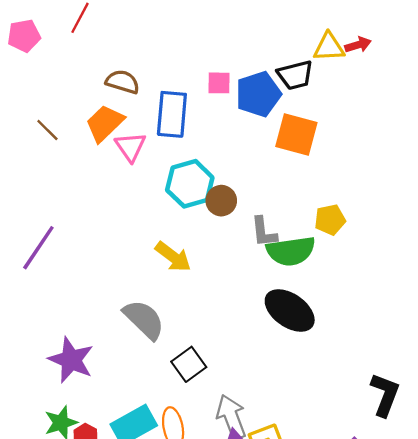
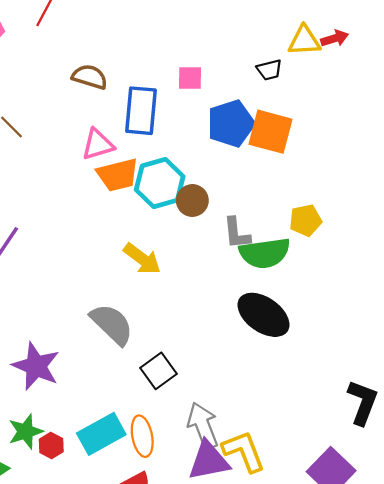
black trapezoid: (295, 75) -> (269, 70), size x0.7
blue pentagon: (258, 94) -> (231, 124), moved
orange trapezoid: (105, 123) -> (118, 175), moved, turned -150
pink triangle: (130, 147) -> (98, 145), turned 48

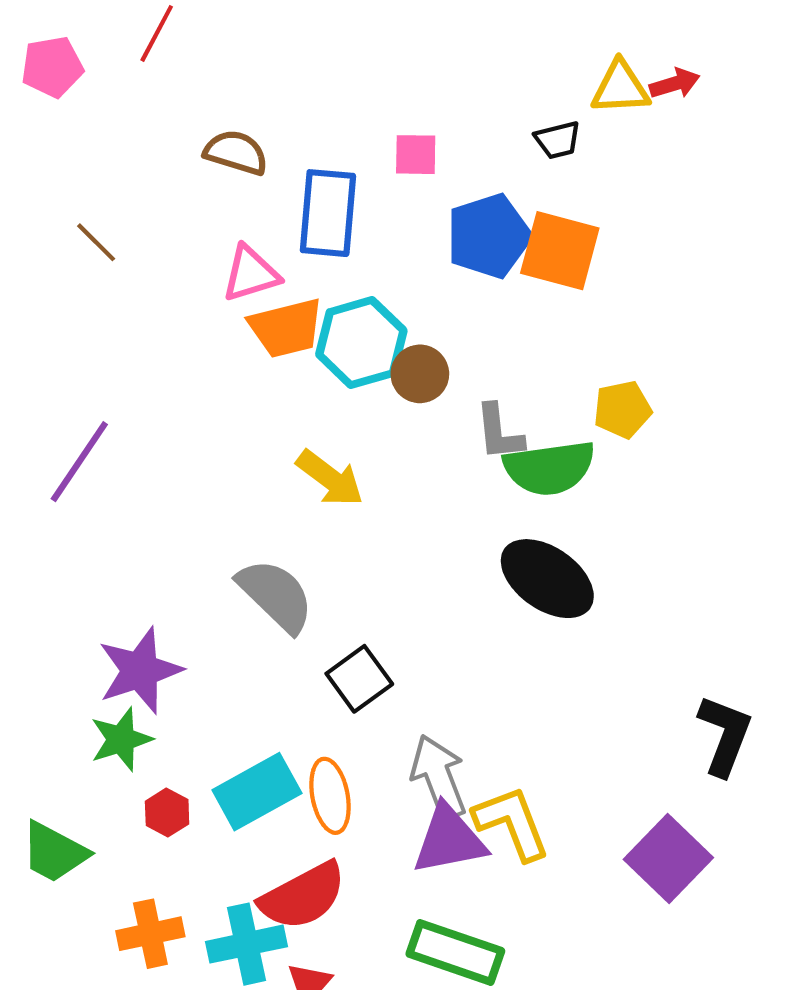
purple star: (36, 366) -> (140, 670), turned 30
green star: (26, 432) -> (121, 739), moved

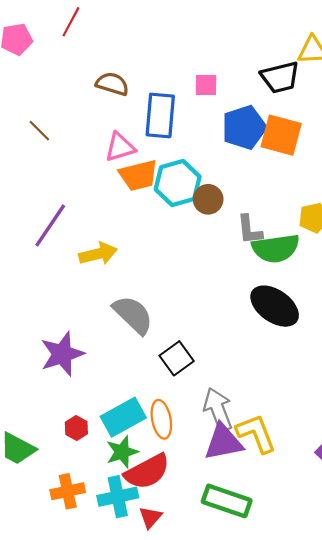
black trapezoid: (558, 140) -> (280, 77), size x1.6
purple line: (79, 462) -> (50, 225), moved
yellow arrow: (330, 478) -> (98, 254), moved, turned -51
green star: (121, 739) -> (122, 452), moved

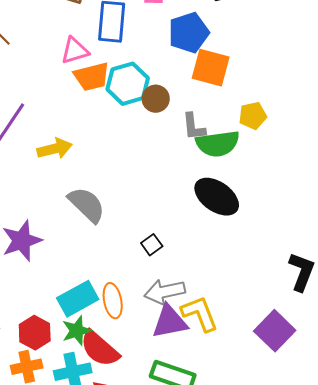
orange square: (281, 135) -> (211, 68), moved
black square: (177, 358) -> (152, 245), moved, size x0.7
gray arrow: (218, 410) -> (165, 292), turned -81
red hexagon: (76, 428) -> (35, 333), moved, size x1.5
red semicircle: (147, 472) -> (100, 349), turned 69

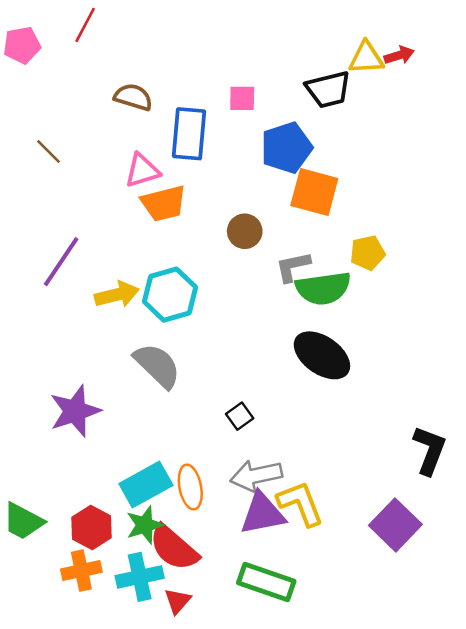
cyan hexagon: (128, 84) -> (170, 295), moved
gray L-shape: (194, 127) -> (293, 267), turned 84

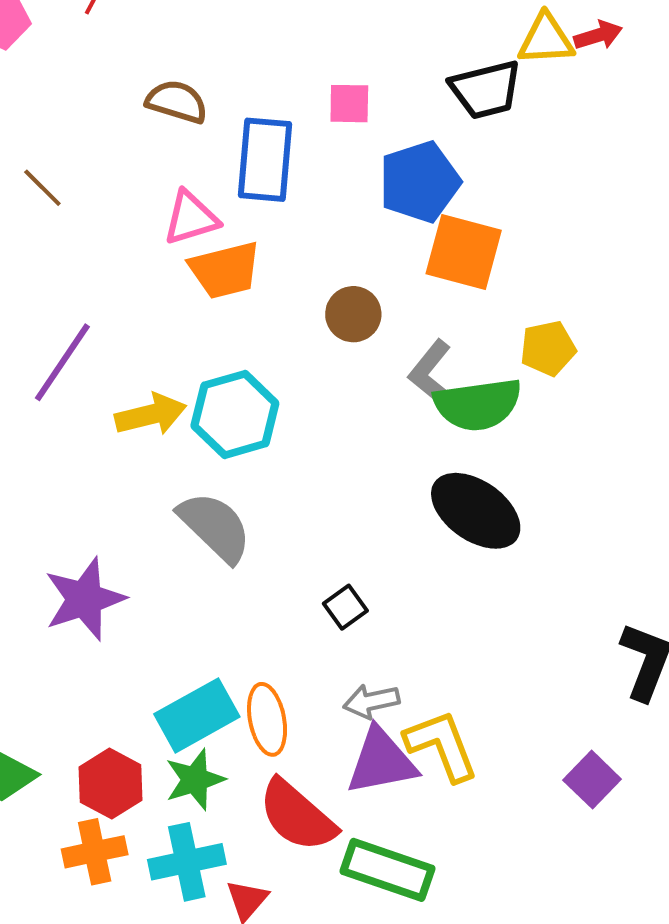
gray L-shape: (293, 267) -> (430, 370), turned -39
gray arrow: (256, 476) -> (371, 701), size x0.7
purple square: (395, 525) -> (592, 780), size x0.7
red semicircle: (174, 548) -> (297, 816), moved

